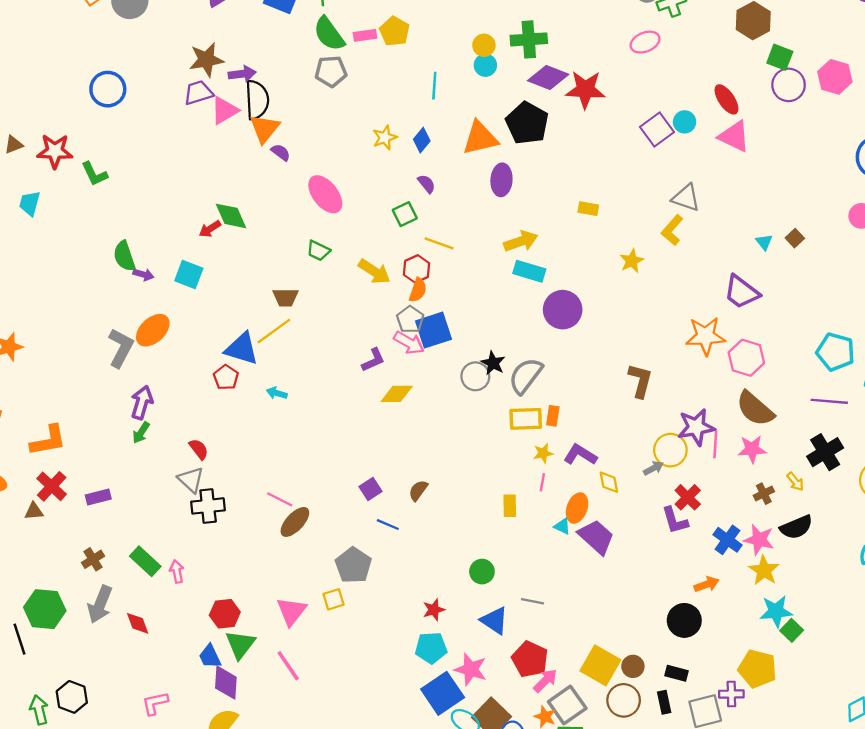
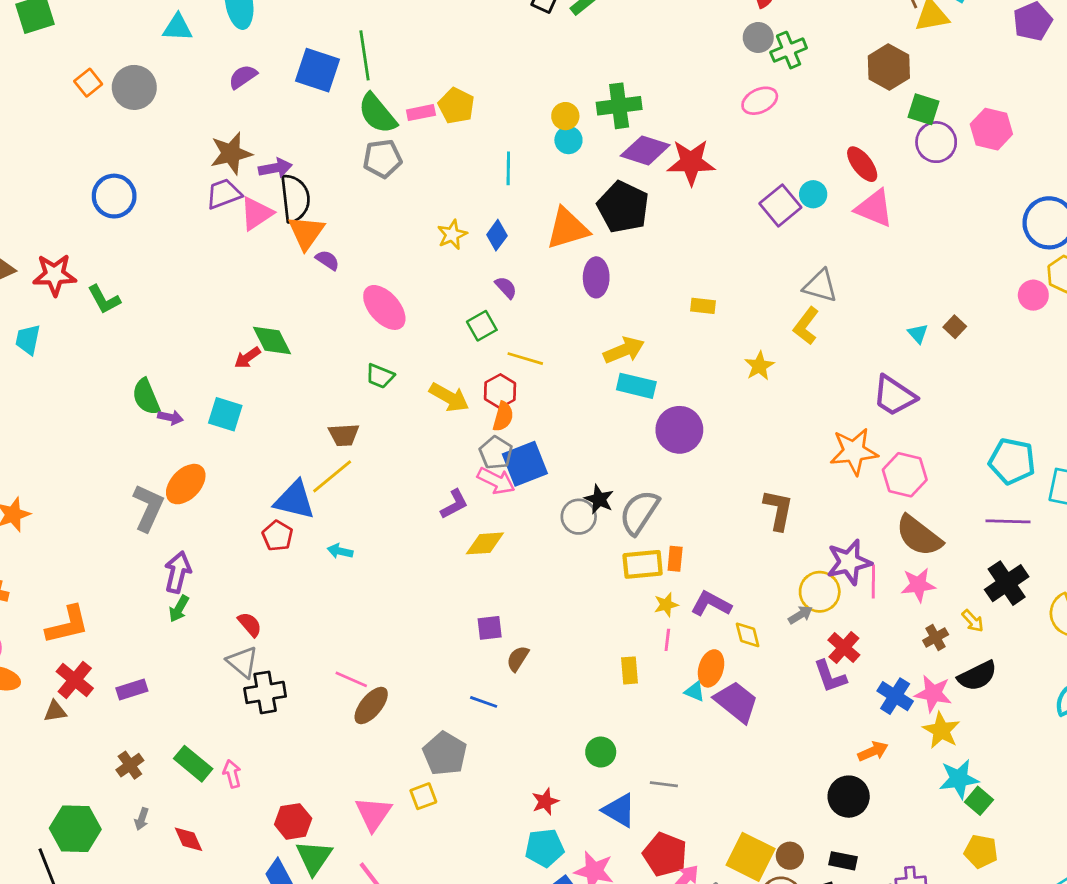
purple square: (371, 489) -> (490, 628), moved, turned 30
gray arrow: (100, 604) -> (142, 819), size x0.5
yellow pentagon: (757, 669) -> (981, 851), moved, size x0.7

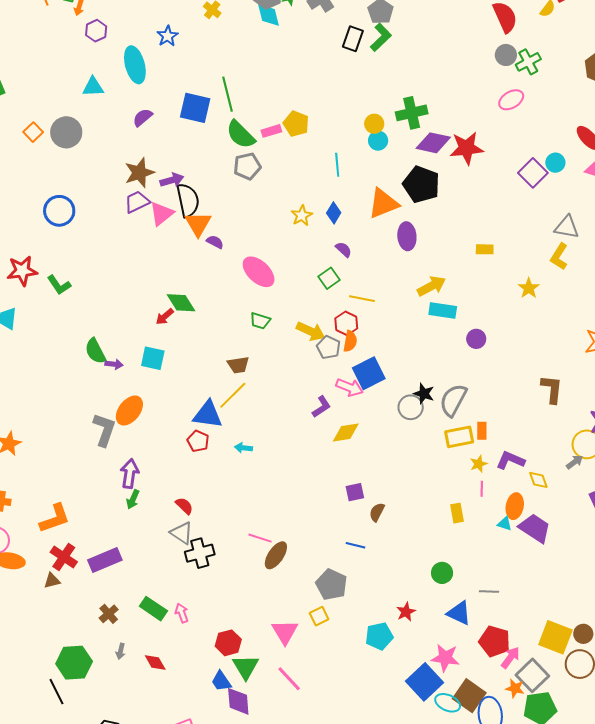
purple circle: (679, 430) -> (476, 339), size x0.6
gray pentagon: (496, 453) -> (328, 347), moved
purple rectangle: (132, 689) -> (105, 560), size x1.5
cyan pentagon: (545, 848) -> (379, 636), moved

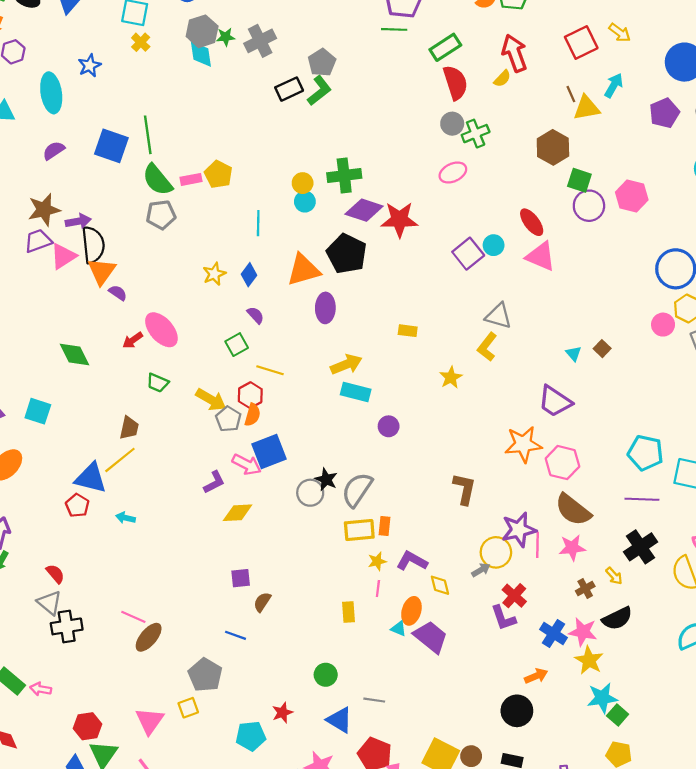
black rectangle: (353, 39) -> (289, 89), turned 40
red arrow: (165, 317) -> (133, 340), moved
brown trapezoid: (238, 365) -> (129, 428), turned -75
pink arrow: (182, 613) -> (41, 689), turned -66

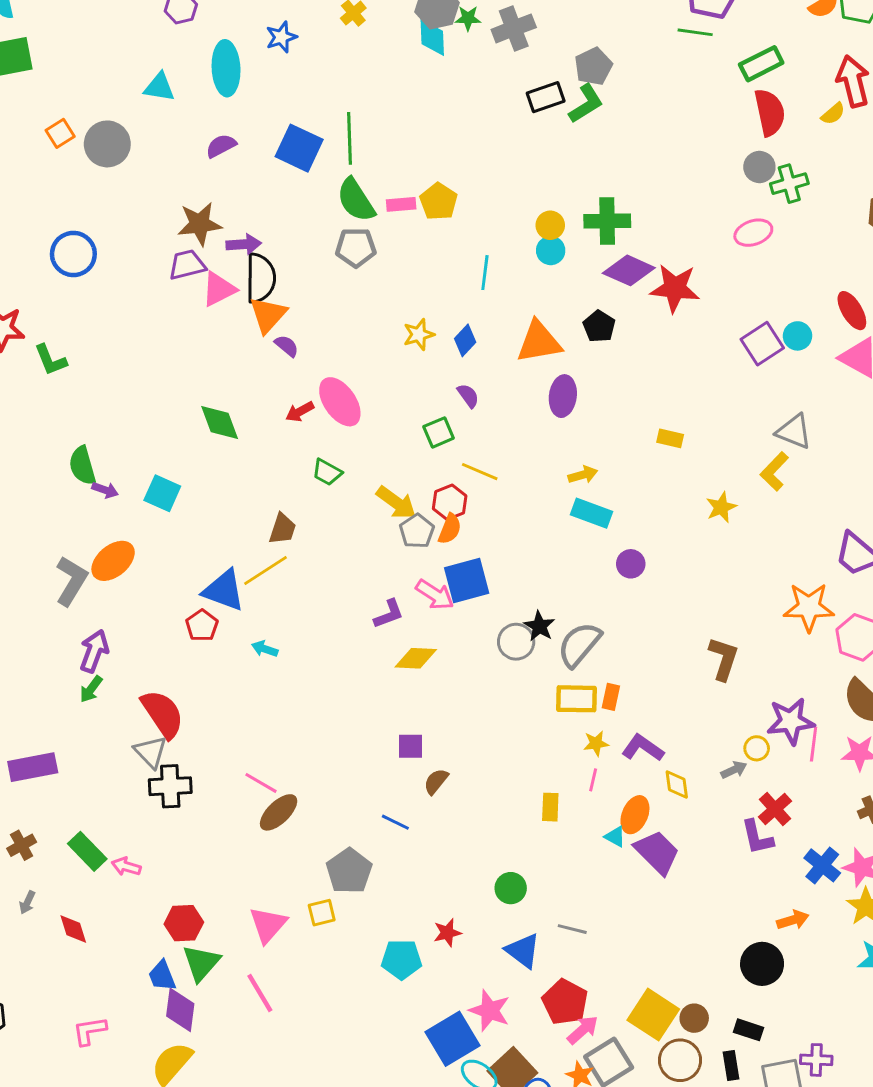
black pentagon: (347, 254) -> (599, 326), size x0.6
yellow arrow: (346, 364) -> (583, 475), size x0.7
yellow circle: (496, 552) -> (757, 748), size x0.6
red semicircle: (55, 574) -> (163, 714), size x1.8

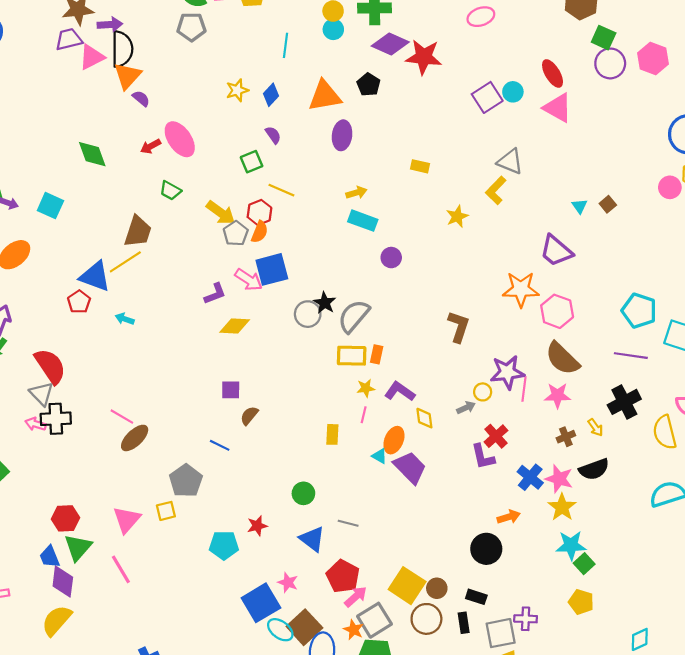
brown trapezoid: (283, 529) -> (138, 232), size x1.4
pink arrow: (126, 866) -> (36, 424), moved
pink star: (490, 1011) -> (288, 582), size x0.7

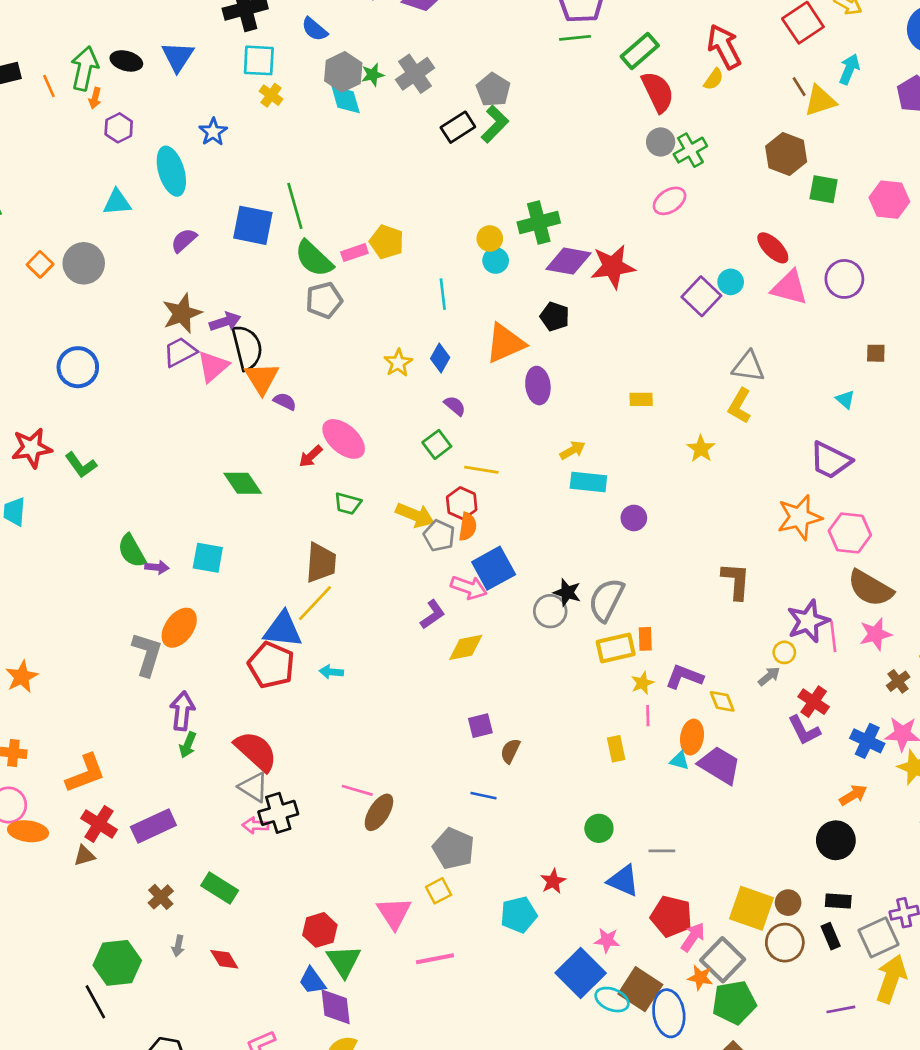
purple circle: (610, 63) -> (844, 279), moved
brown square: (608, 204) -> (876, 353), moved, turned -35
red pentagon: (79, 302) -> (271, 665), size x1.6
pink line: (121, 569) -> (435, 959), moved, turned -56

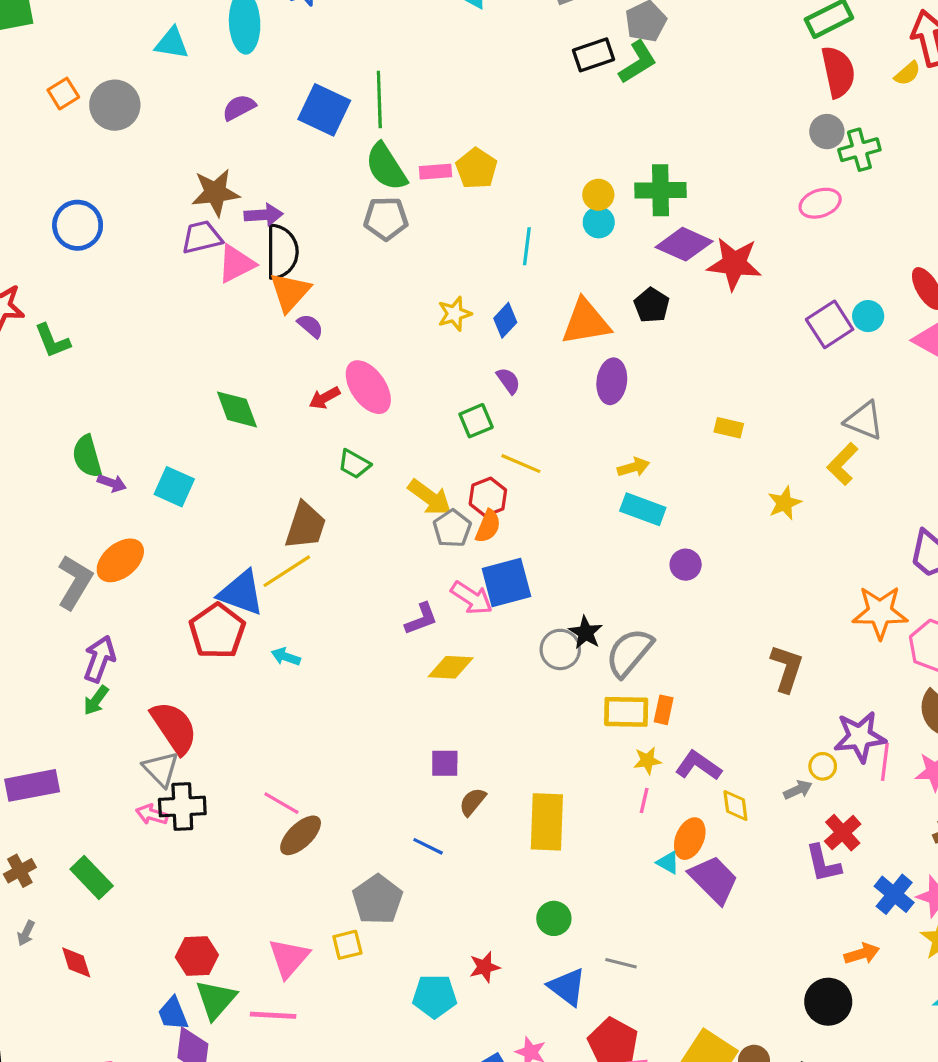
yellow rectangle: (616, 749) -> (547, 822), moved, size x1.8
pink line: (435, 959) -> (273, 1015), moved

